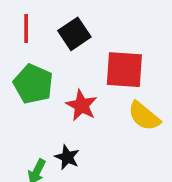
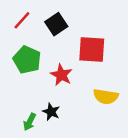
red line: (26, 28) -> (22, 20), turned 42
yellow semicircle: (144, 116) -> (106, 96), moved, turned -30

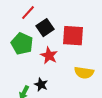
red line: (22, 20) -> (28, 13), moved
black square: (56, 24) -> (45, 28), moved

